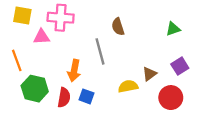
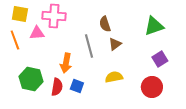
green triangle: (173, 29) -> (154, 26), size x1.5
orange line: (17, 60) -> (15, 40), moved
brown triangle: (149, 74) -> (115, 44), moved

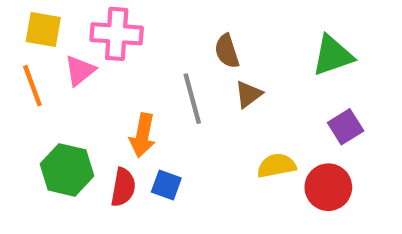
pink triangle: (37, 33) -> (80, 71), turned -35
yellow semicircle: (114, 77) -> (276, 166), moved

